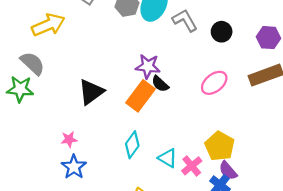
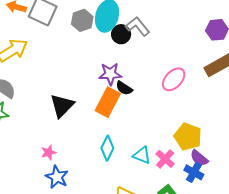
black circle: (222, 32) -> (121, 34), moved

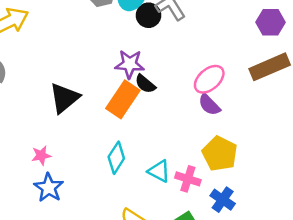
purple semicircle: (199, 158) -> (209, 105), moved
pink cross: (165, 159) -> (188, 179), turned -30

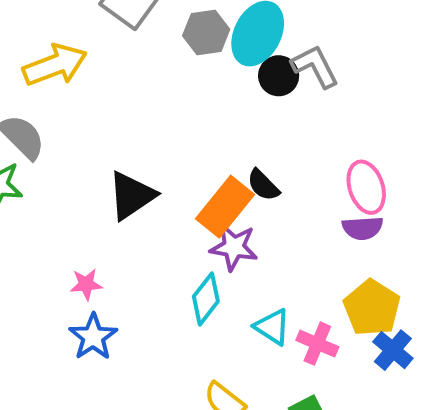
purple star: (130, 64) -> (234, 247), moved
pink ellipse: (209, 79) -> (366, 187), turned -72
purple semicircle: (209, 105) -> (363, 228), turned -55
blue cross: (223, 200) -> (393, 350), moved

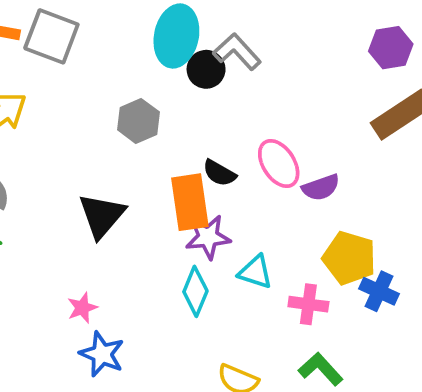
gray hexagon: (206, 33) -> (138, 121), moved
pink ellipse: (366, 187) -> (279, 164), moved
orange rectangle: (225, 207) -> (190, 202), turned -32
cyan triangle: (272, 327) -> (255, 272), moved

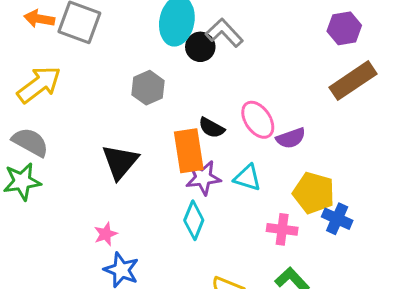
cyan triangle: (255, 272) -> (247, 178), moved

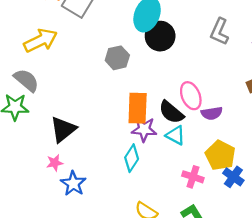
gray L-shape: (224, 33) -> (219, 32), moved, turned -124
black circle: (200, 47) -> (160, 36), size x1.4
black semicircle: (212, 128) -> (171, 112), moved, size x1.4
black triangle: (120, 162) -> (63, 129), moved
pink star: (106, 234) -> (55, 163), moved

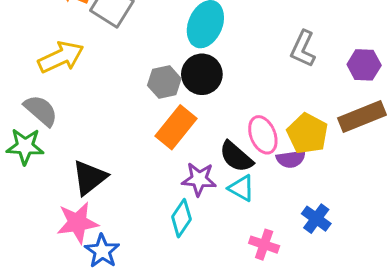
black circle: (160, 36) -> (202, 74), moved
orange rectangle: (138, 108) -> (176, 127), moved, turned 36
yellow pentagon: (220, 155) -> (307, 134), moved
pink star: (55, 163) -> (77, 223), size x1.8
blue cross: (233, 177) -> (316, 219), moved

